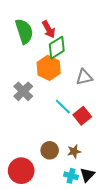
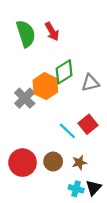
green diamond: (57, 48) -> (64, 72), moved
orange hexagon: (49, 68) -> (45, 86), moved
cyan line: (63, 107) -> (67, 131), moved
red circle: (21, 171) -> (23, 163), moved

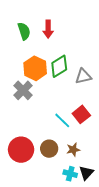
red arrow: (52, 31) -> (48, 29), turned 30
green semicircle: (26, 34) -> (24, 31), size x0.7
orange hexagon: (45, 86) -> (35, 68), moved

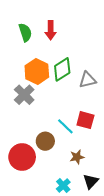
red square: (81, 114) -> (85, 120), turned -36
brown circle: (49, 149) -> (45, 141), moved
cyan cross: (70, 174) -> (63, 186), moved, turned 32

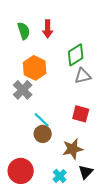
green diamond: (62, 69) -> (76, 55), moved
cyan line: (65, 126) -> (42, 120), moved
red circle: (22, 157) -> (21, 171), moved
brown star: (77, 157) -> (73, 149), size x1.5

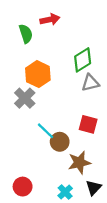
red arrow: (48, 29) -> (50, 19), moved, turned -102
brown circle: (43, 134) -> (60, 142), moved
red circle: (21, 171) -> (23, 187), size x0.7

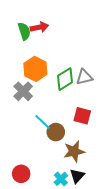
red arrow: (50, 19) -> (39, 27), moved
green diamond: (83, 60) -> (65, 79), moved
black triangle: (94, 188) -> (77, 176), moved

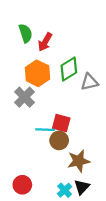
red arrow: (39, 27) -> (45, 42), moved, turned 132
green diamond: (65, 79) -> (69, 69), moved
red square: (82, 116) -> (61, 123), moved
cyan line: (43, 122) -> (45, 130), turned -42

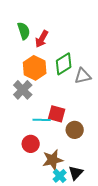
brown circle: (59, 140) -> (75, 130), moved
brown star: (79, 161) -> (53, 160), moved
red circle: (22, 185) -> (31, 144), moved

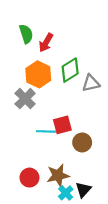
red square: (57, 114) -> (62, 125), turned -30
red circle: (31, 144) -> (29, 178), moved

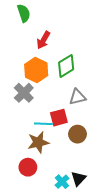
green semicircle: (26, 34) -> (24, 13), moved
gray triangle: (91, 83) -> (78, 97), moved
brown star: (58, 175) -> (38, 142), moved

